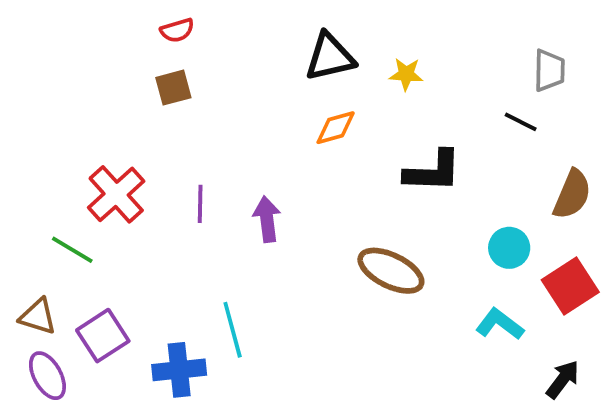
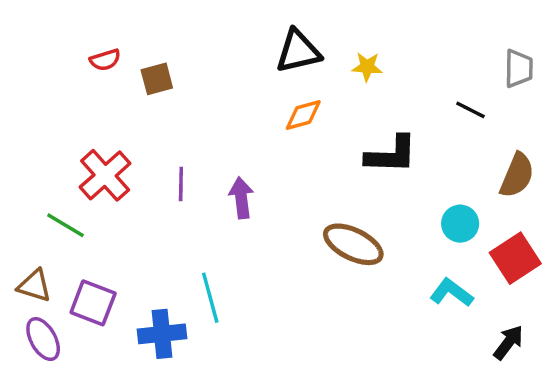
red semicircle: (177, 30) -> (105, 60), moved
gray trapezoid: (549, 70) -> (519, 69), moved
purple square: (103, 336) -> (93, 303), turned -36

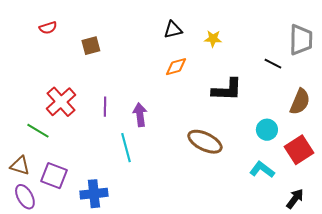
black triangle: (298, 51) -> (173, 30), size x0.7
red semicircle: (105, 60) -> (48, 28), moved
gray trapezoid: (519, 69) -> (301, 40), size x1.4
cyan line: (210, 298) -> (126, 148), moved

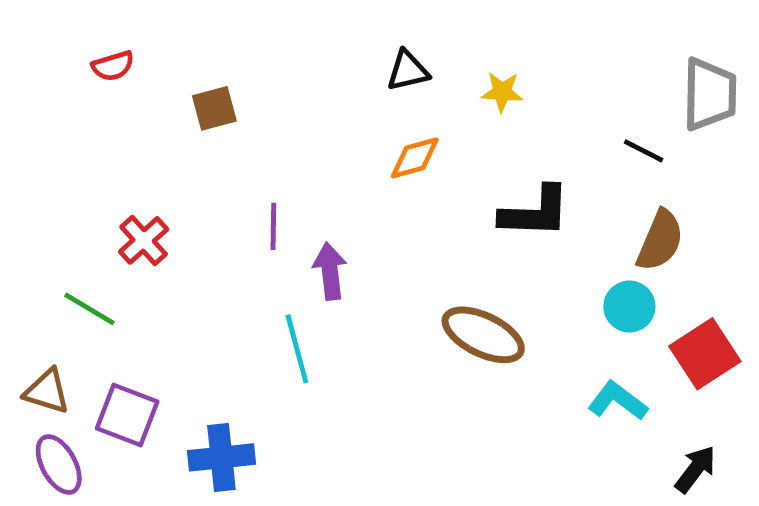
red cross: (61, 102) -> (144, 240), size x0.7
brown semicircle: (300, 102) -> (660, 240), moved
purple line: (105, 107) -> (273, 226), moved

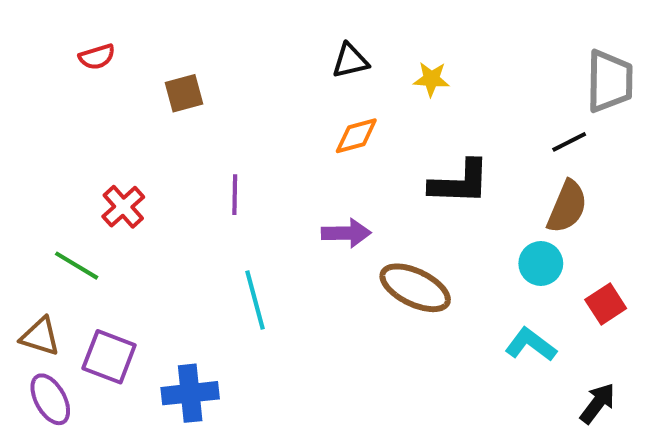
black line: (644, 151) -> (569, 142), moved, turned -54
purple arrow: (330, 271) -> (346, 233), moved, turned 96
red square: (705, 354) -> (606, 304), size x0.7

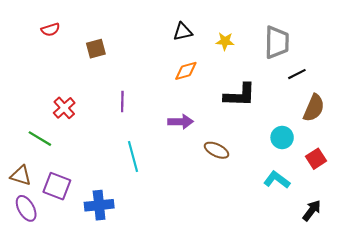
gray trapezoid: (610, 81) -> (277, 42), moved
brown semicircle: (567, 207) -> (314, 108), moved
brown ellipse: (415, 288) -> (217, 150), size x0.7

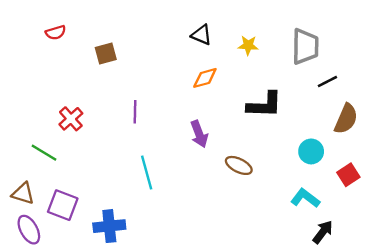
black triangle: (183, 32) -> (201, 35), turned 36
purple arrow: (181, 122) -> (199, 134), turned 70
black arrow: (312, 210) -> (323, 232), moved

